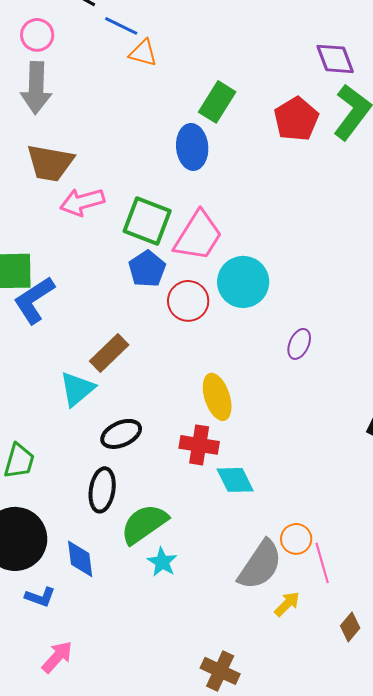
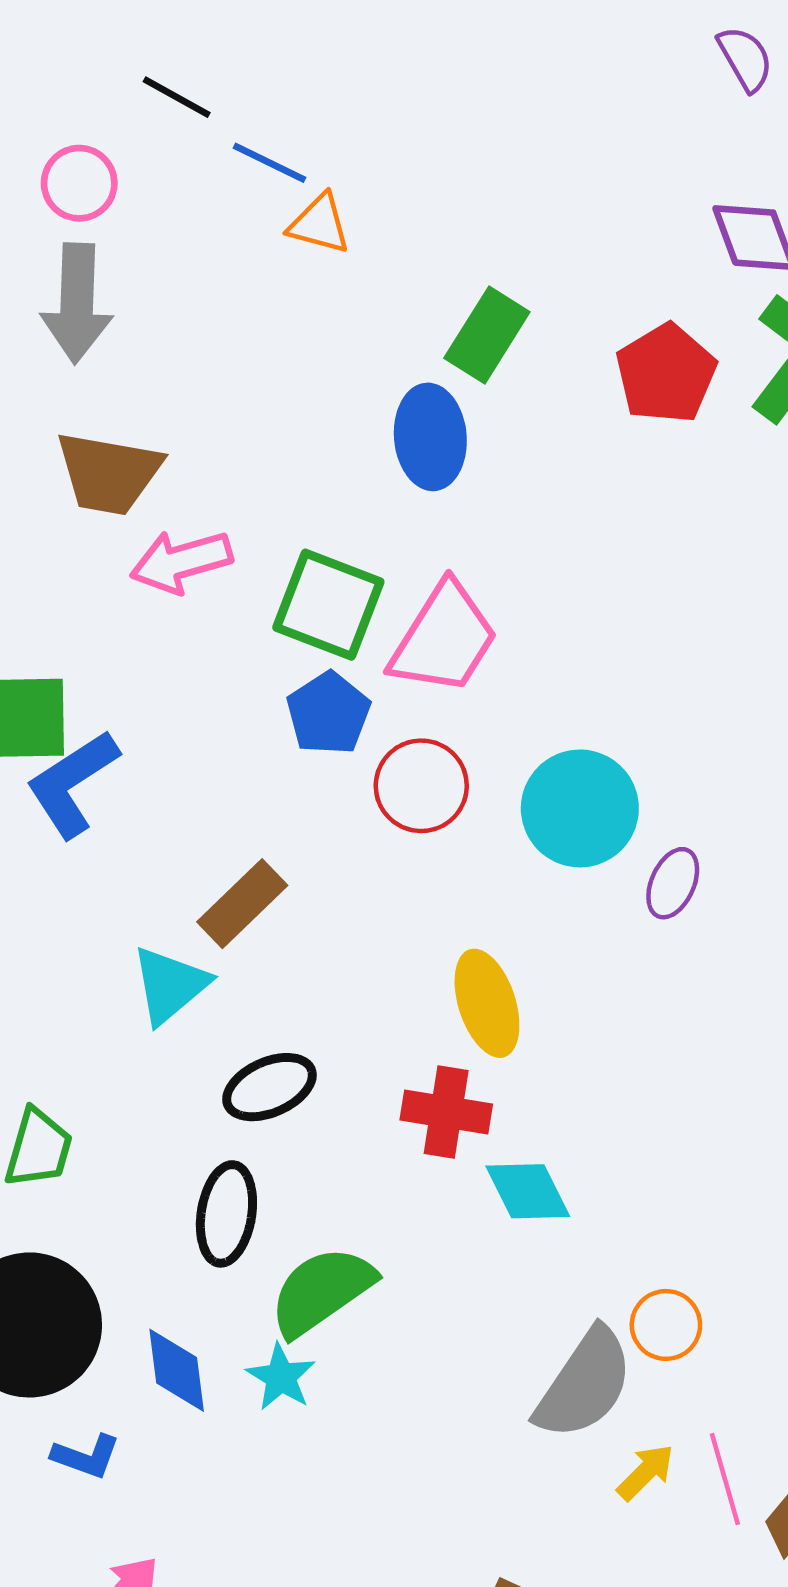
cyan circle: (243, 282) -> (580, 808), moved
cyan star: (162, 562) -> (281, 1377), moved
pink line: (322, 563) -> (725, 1479), moved

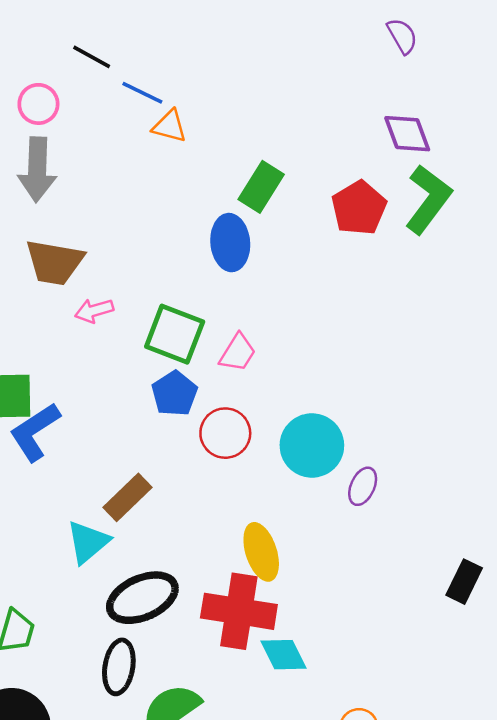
pink arrow: (181, 562) -> (94, 311), size x0.7
pink trapezoid: (444, 639) -> (238, 353), size x0.6
black ellipse: (269, 1087) -> (142, 598), size x1.4
red cross: (446, 1112) -> (239, 611), size x1.5

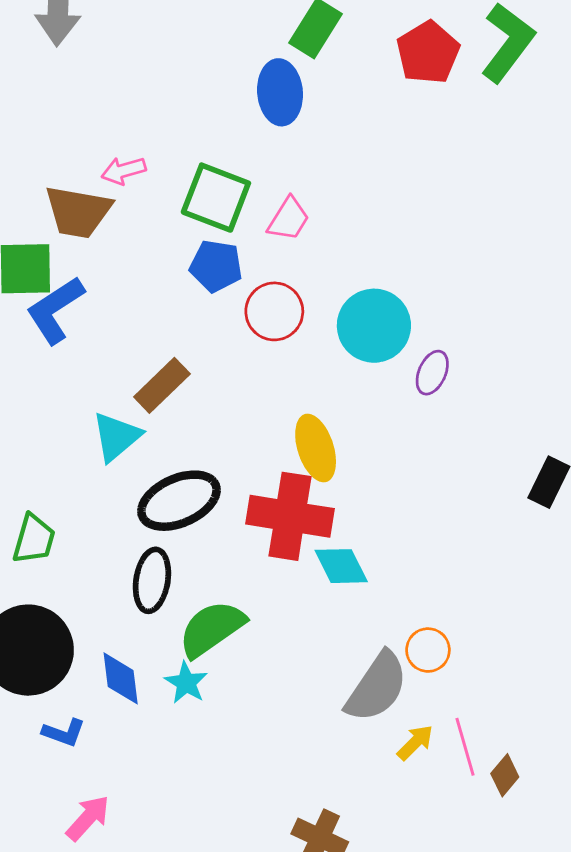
brown trapezoid: (55, 262) -> (78, 212), moved
blue pentagon: (175, 393) -> (216, 266), turned -30

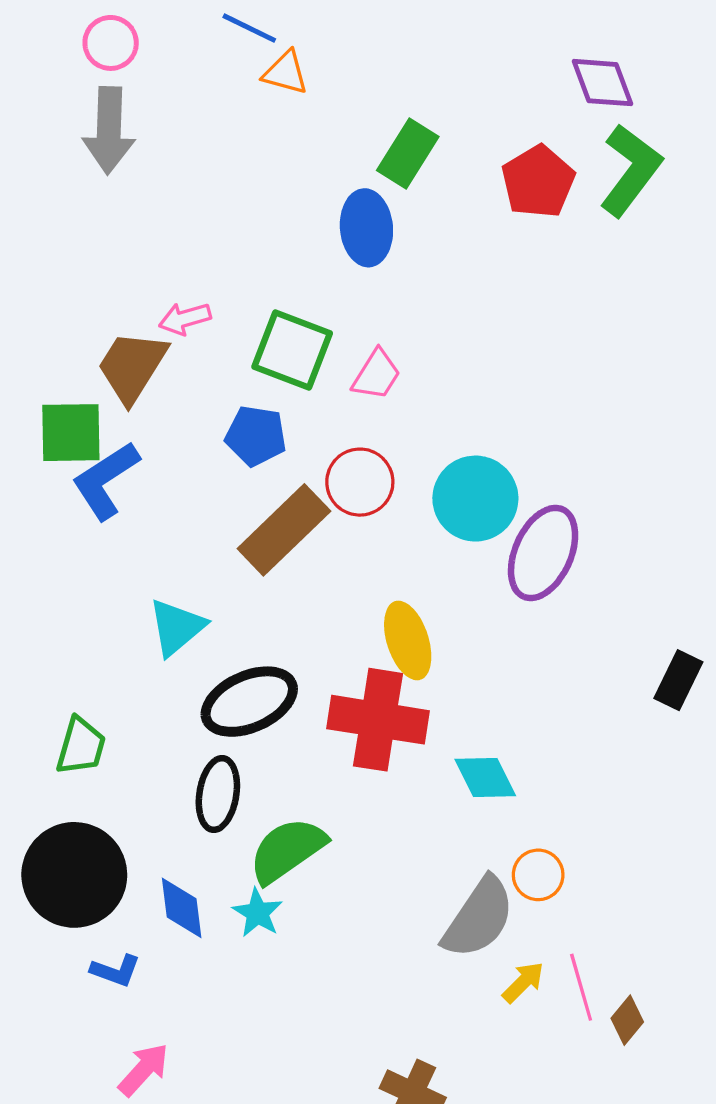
brown trapezoid: (78, 212) -> (132, 366), turned 112
blue pentagon: (216, 266) -> (256, 436), moved
purple ellipse: (432, 373) -> (543, 553), size x1.8
brown rectangle: (162, 385) -> (284, 530), moved, size x1.4
cyan diamond: (341, 566) -> (485, 778), moved

